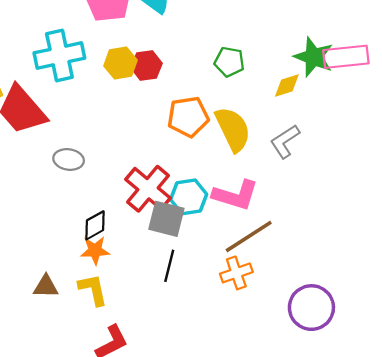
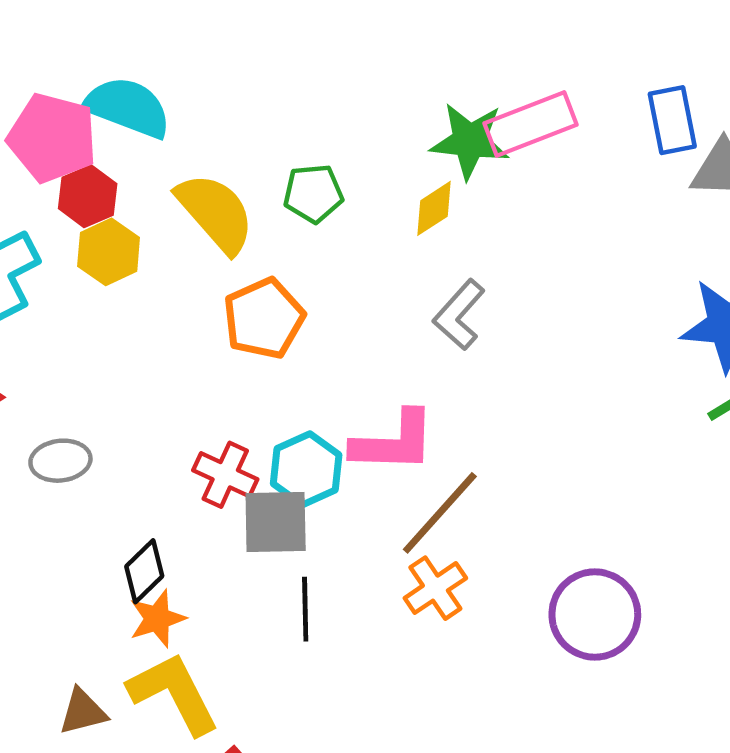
red hexagon: (146, 65) -> (88, 196), moved
yellow semicircle: (233, 129) -> (216, 213), moved
red cross: (148, 189) -> (225, 475), size x0.7
yellow L-shape: (93, 290) -> (174, 693), size x1.4

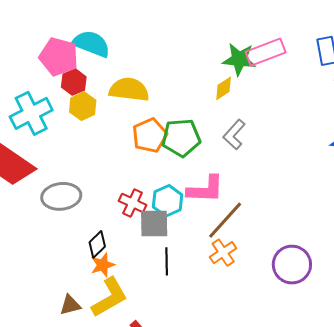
green pentagon: (313, 193) -> (181, 138), moved, size x1.5
yellow semicircle: (216, 213) -> (129, 90), turned -42
gray ellipse: (60, 461) -> (61, 196), size x1.5
yellow L-shape: (174, 693) -> (110, 297), turned 87

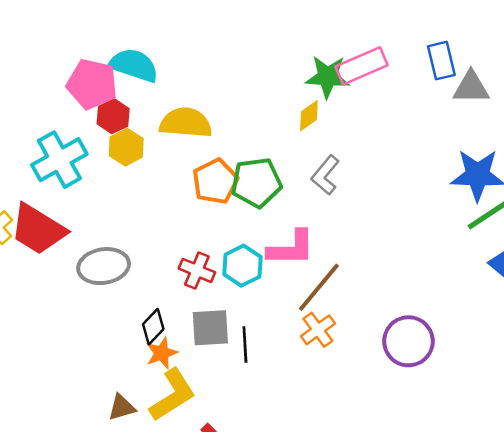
gray square: (154, 224) -> (210, 328), moved

